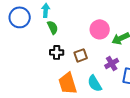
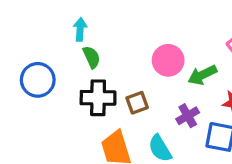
blue circle: (20, 17) -> (38, 80), moved
black cross: (57, 52) -> (98, 98), size x1.5

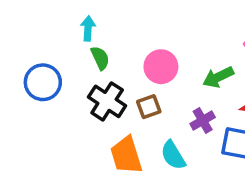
pink circle: (168, 60) -> (161, 67), moved
black cross: (98, 98) -> (107, 101), turned 32

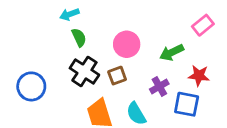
cyan arrow: (88, 28) -> (69, 14), turned -114
blue circle: (43, 82) -> (31, 86), moved

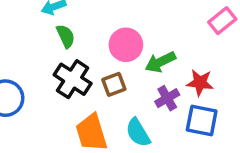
green arrow: (172, 52) -> (160, 62), moved
red star: (199, 76) -> (200, 83), moved

